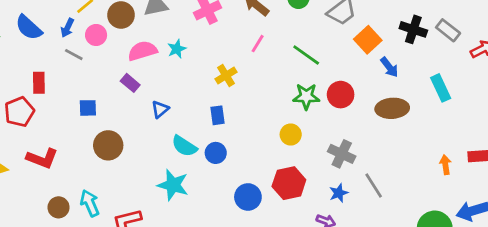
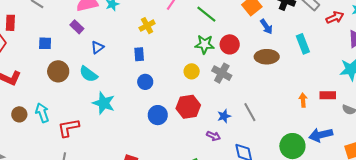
cyan semicircle: (184, 146) -> (88, 74), moved
blue circle: (216, 153) -> (145, 82), moved
gray cross: (342, 154) -> (222, 73), moved

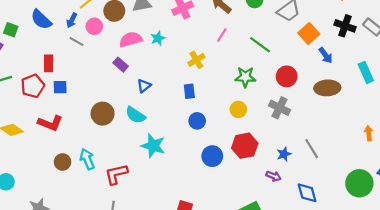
blue square: (45, 43) -> (60, 87), moved
green star: (205, 44) -> (245, 77), moved
yellow circle: (192, 71) -> (238, 109), moved

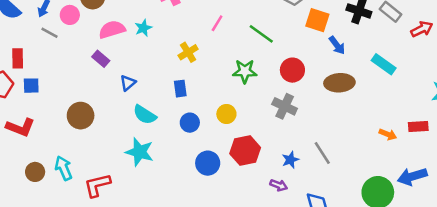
orange square: (309, 33) -> (317, 20), turned -30
cyan rectangle: (366, 72) -> (384, 64), turned -30
yellow circle: (238, 109) -> (226, 114), moved
cyan semicircle: (135, 115) -> (145, 115), moved
orange arrow: (369, 133) -> (388, 134), turned 120

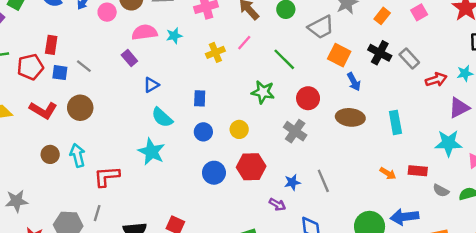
gray line: (49, 33) -> (84, 66), moved
yellow cross: (188, 52) -> (215, 52), moved
cyan rectangle: (384, 64) -> (395, 122), moved, turned 35
brown circle: (81, 116) -> (80, 108), moved

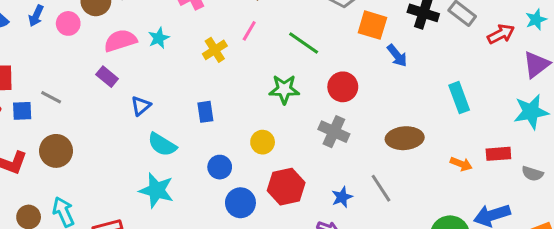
brown ellipse: (350, 117) -> (405, 138), moved
blue circle: (203, 132) -> (220, 167), moved

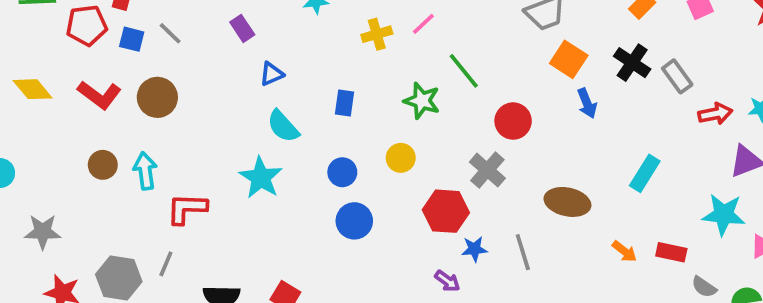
green line: (304, 43) -> (464, 71), moved
green star: (284, 89) -> (422, 101), moved
cyan rectangle: (459, 98) -> (645, 173), turned 36
red hexagon: (286, 187) -> (446, 211), moved

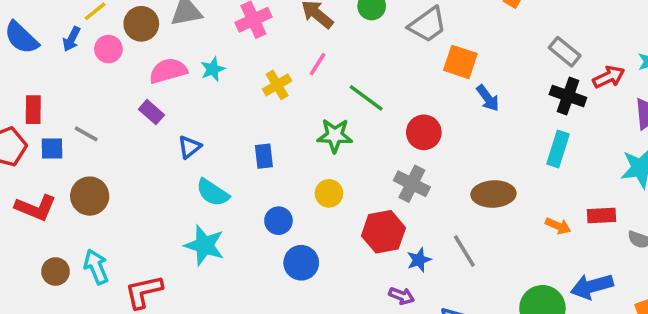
black cross: (632, 63) -> (568, 96), moved

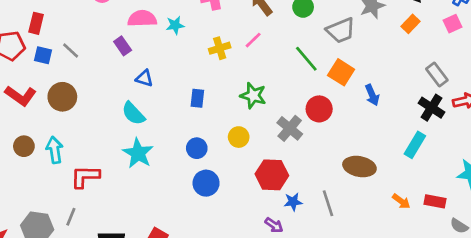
orange square: (460, 62) -> (341, 72), moved
green line: (366, 98) -> (306, 59), moved
blue triangle: (189, 147) -> (144, 78), turned 42
gray cross: (412, 184) -> (290, 128), moved
cyan semicircle: (213, 193) -> (133, 113), moved

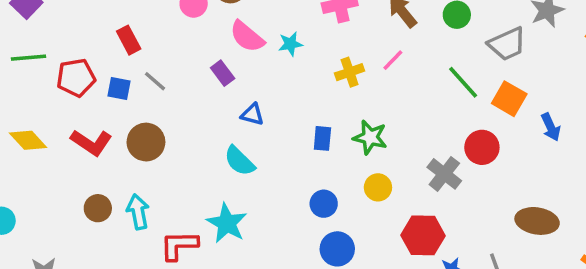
pink semicircle: (142, 19) -> (247, 37), turned -136
red rectangle: (36, 23) -> (129, 40), moved, turned -40
green star: (253, 96) -> (370, 137), moved
cyan star: (138, 153) -> (227, 223), moved

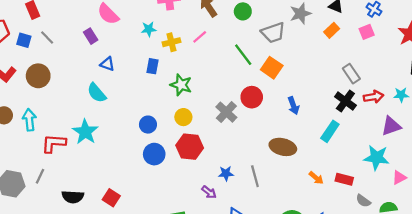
cyan star: (290, 44) -> (149, 29), moved
blue arrow: (551, 127) -> (293, 106), moved
blue rectangle: (322, 138) -> (152, 66), moved
red hexagon: (423, 235) -> (190, 147), moved

